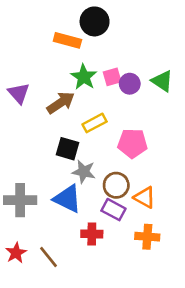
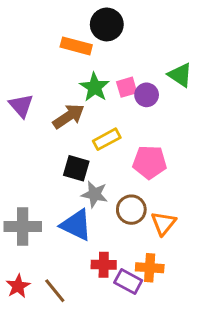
green triangle: (162, 81) -> (180, 75), moved
orange triangle: (145, 197) -> (163, 223), turned 40
purple rectangle: (113, 210) -> (128, 282), moved
orange cross: (147, 237) -> (150, 268), moved

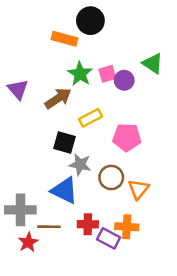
gray cross: (23, 226) -> (20, 210), moved
red star: (18, 286) -> (28, 242), moved
brown line: (55, 291) -> (49, 227), moved, turned -50

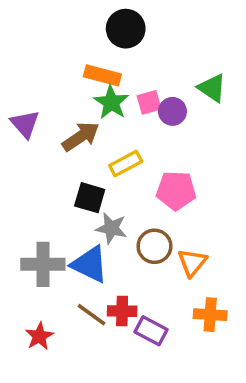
orange rectangle: (65, 39) -> (102, 75), moved
gray cross: (20, 210) -> (43, 264), moved
brown line: (49, 227) -> (92, 315), moved, turned 35
orange cross: (127, 227) -> (210, 315), moved

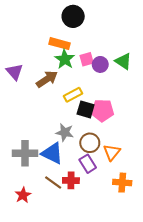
green triangle: (212, 88) -> (123, 61), moved
black square: (90, 198) -> (86, 109), moved
purple rectangle: (151, 331) -> (88, 164), moved, turned 30

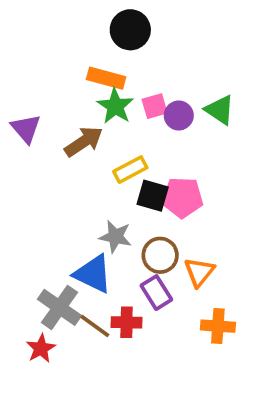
gray cross: (25, 153) -> (59, 307), moved, turned 35

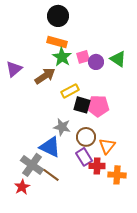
black circle: (130, 30) -> (58, 16), moved
purple triangle: (26, 129) -> (14, 69), turned 30
red cross: (127, 322) -> (97, 166), moved

